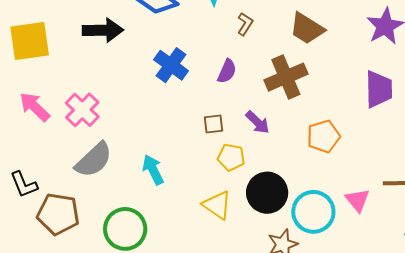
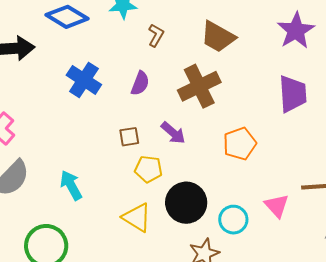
cyan circle: (313, 212) -> (233, 220), size x0.7

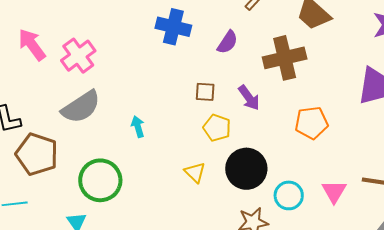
blue cross: (84, 80) -> (173, 27), turned -32
cyan arrow: (71, 185) -> (138, 127), size x0.7
yellow triangle: (137, 217) -> (195, 172), size x0.7

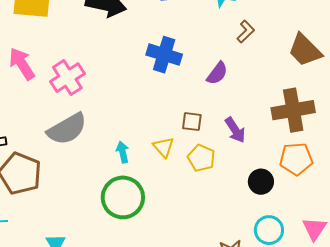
brown cross: (285, 58) -> (293, 110), moved
black circle: (246, 169) -> (261, 182), moved, size x0.6
yellow triangle: (195, 172) -> (164, 147), moved
green circle: (100, 180) -> (123, 197), moved

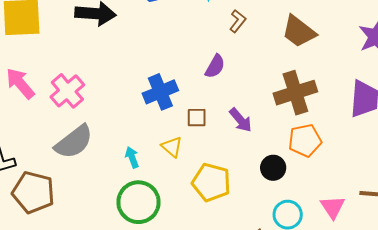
blue cross: (164, 55) -> (160, 92), moved, turned -32
yellow pentagon: (201, 158) -> (211, 182), moved, size x1.4

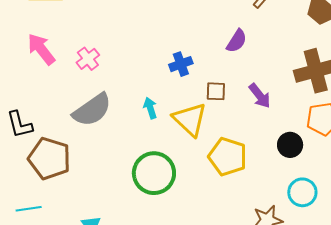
pink cross: (67, 91) -> (88, 59), size x0.7
blue cross: (160, 92) -> (181, 64), size x0.7
yellow triangle: (172, 147) -> (190, 119), size x1.6
cyan arrow: (132, 157) -> (150, 108), moved

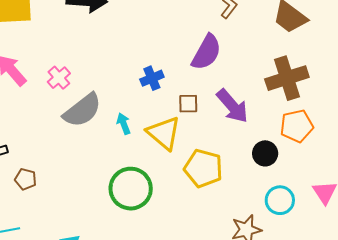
purple semicircle: (237, 41) -> (207, 52), size x1.5
purple arrow: (260, 96) -> (232, 106), size x1.4
gray semicircle: (92, 110) -> (82, 110), moved
brown pentagon: (49, 158) -> (25, 179), size x0.5

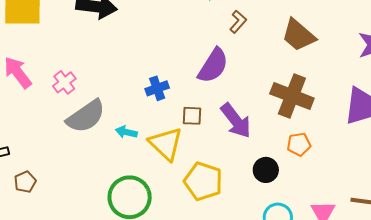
brown cross: (287, 78) -> (292, 96), turned 36
cyan arrow: (124, 124) -> (126, 132), turned -60
orange pentagon: (297, 126) -> (299, 144), size x0.7
brown pentagon: (25, 179) -> (25, 182), turned 30

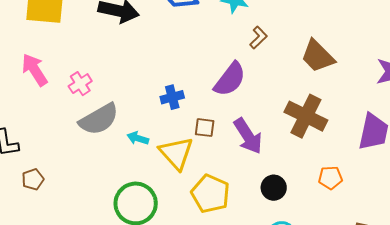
orange pentagon: (299, 144) -> (330, 178), moved

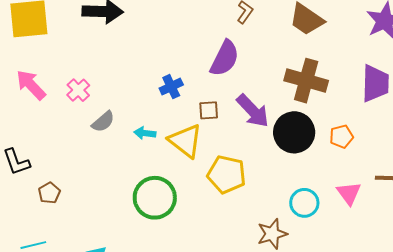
gray semicircle: (99, 119) -> (103, 122), size x0.6
black circle: (274, 188) -> (294, 132), moved, size x1.6

